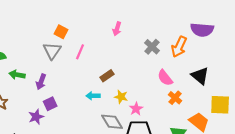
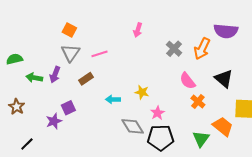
orange square: (61, 32) -> (69, 30), moved
pink line: (80, 52) -> (99, 54), turned 49
brown rectangle: (107, 76) -> (86, 79), moved
purple arrow: (41, 82) -> (55, 75), moved
yellow star: (121, 97) -> (142, 92), moved

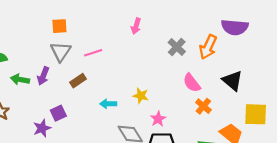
orange square: (69, 30) -> (59, 26), turned -32

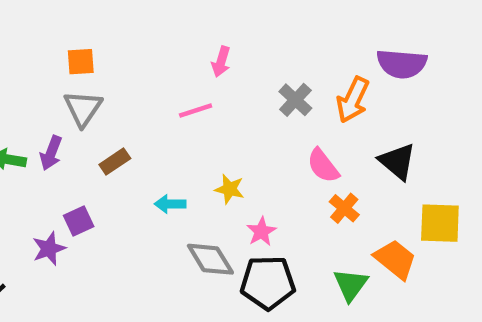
pink line: (93, 53) -> (196, 110), moved

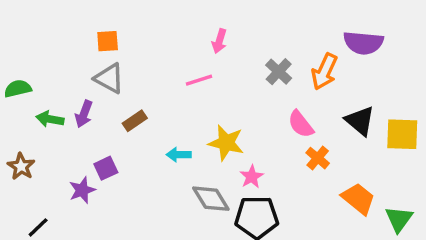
gray triangle: (83, 108) -> (109, 78), turned -36
yellow star: (230, 189) -> (226, 143), size x1.5
yellow square: (440, 223) -> (402, 134), moved
green triangle: (351, 285) -> (399, 219), moved

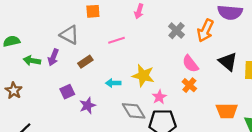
orange square: (108, 41) -> (93, 11), moved
pink line: (199, 80) -> (116, 40), moved
orange cross: (318, 158) -> (189, 85), moved
purple star: (82, 190) -> (88, 106), moved
orange trapezoid: (358, 199) -> (227, 111), turned 140

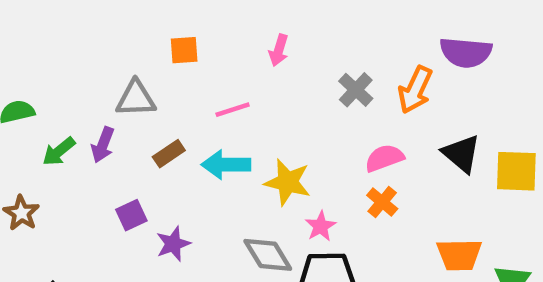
gray triangle: (69, 35) -> (136, 99), turned -30
green arrow: (32, 61) -> (59, 151), turned -49
pink semicircle: (190, 64) -> (384, 158), turned 108
cyan arrow: (113, 83) -> (226, 165), moved, size x1.5

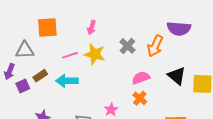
orange square: (184, 50) -> (47, 27), size x1.5
yellow star: (288, 182) -> (95, 54), moved
purple square: (131, 215) -> (23, 86), moved

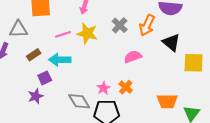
black triangle: (177, 76) -> (171, 43), moved
purple square: (23, 86) -> (45, 78), moved
orange cross: (140, 98) -> (126, 87), moved

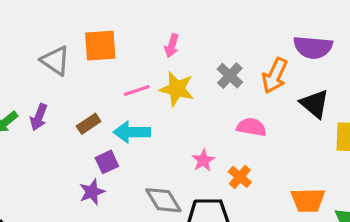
gray triangle: (18, 29) -> (55, 61), moved, turned 36
pink semicircle: (133, 57) -> (251, 127), turned 30
pink star: (103, 88) -> (203, 160), moved

